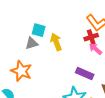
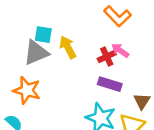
red cross: (91, 37) -> (107, 57), moved
gray triangle: (32, 43) -> (36, 53), size x1.5

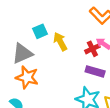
cyan square: (43, 35) -> (40, 31), turned -32
gray triangle: (36, 53) -> (22, 54), moved

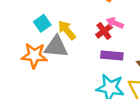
gray triangle: (22, 54) -> (56, 47), moved, turned 40
orange star: (27, 77) -> (34, 55), moved

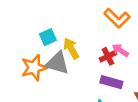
orange star: (34, 55) -> (34, 68), turned -30

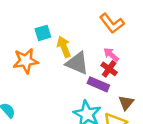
red cross: (108, 56) -> (109, 69), moved, turned -35
gray triangle: (57, 63) -> (77, 63), moved

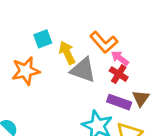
orange L-shape: (112, 23) -> (104, 42), moved
purple rectangle: (98, 84) -> (119, 102), moved
brown triangle: (126, 103) -> (141, 98), moved

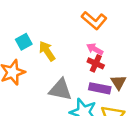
orange L-shape: (104, 42) -> (94, 20), moved
gray triangle: (83, 70) -> (60, 90), moved

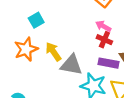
yellow arrow: (47, 51) -> (53, 52), moved

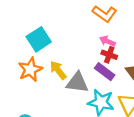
cyan square: (36, 20) -> (39, 39), size x1.5
purple rectangle: (108, 63) -> (105, 72), moved, turned 30

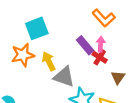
pink arrow: (107, 41) -> (101, 44), turned 56
purple rectangle: (105, 72) -> (85, 45), moved

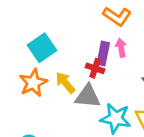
purple rectangle: (85, 45) -> (103, 53), turned 66
red cross: (100, 57) -> (95, 68), moved

